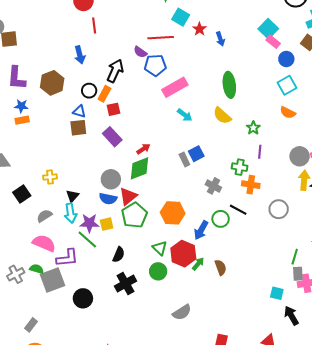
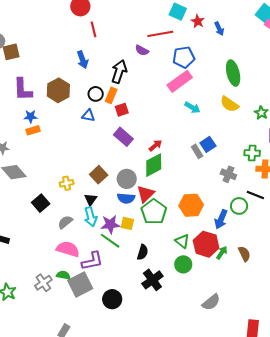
blue pentagon: (155, 65) -> (184, 57), moved
brown square: (78, 128) -> (99, 175), moved, turned -30
yellow square: (107, 224) -> (127, 223), turned 32

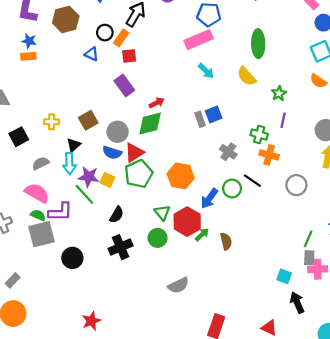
green semicircle: (63, 275) -> (38, 215), moved

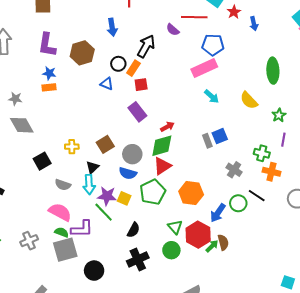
green ellipse: (258, 44) -> (273, 71), moved
red triangle: (134, 153) -> (162, 166), moved
gray semicircle: (41, 163) -> (63, 185), turned -133
brown semicircle: (226, 241) -> (223, 242), moved

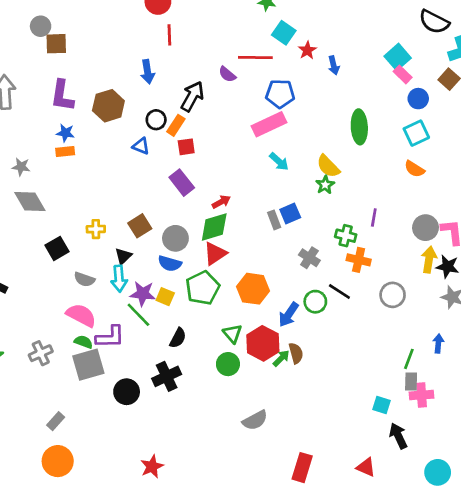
green star: (279, 115) -> (325, 185), moved
black cross: (138, 259) -> (167, 376), moved

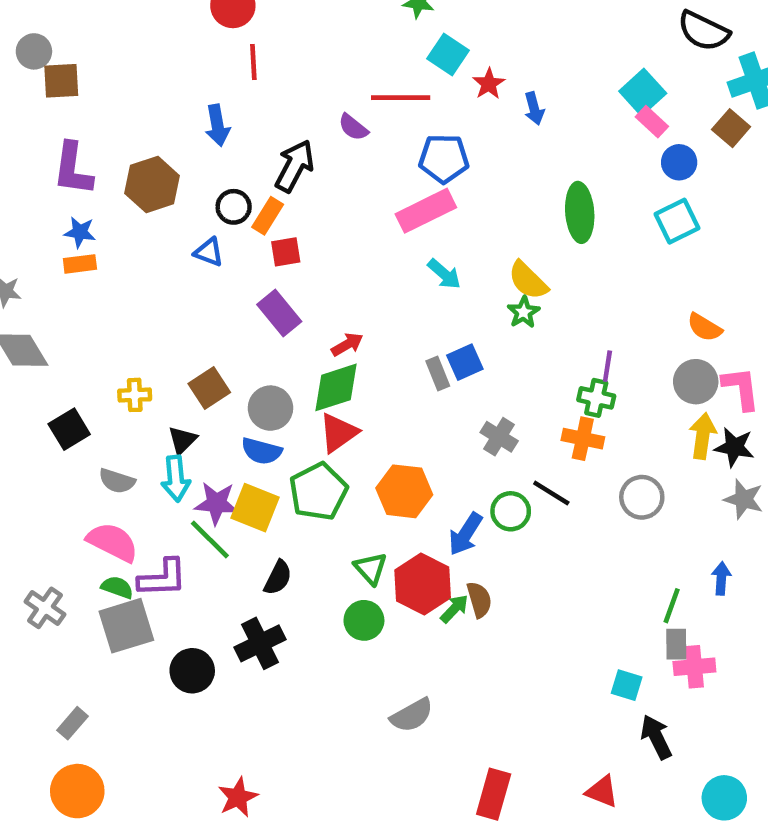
orange semicircle: (414, 169) -> (705, 327), moved
green cross: (346, 236) -> (596, 398), moved
yellow square: (165, 297) -> (255, 508), size x1.5
gray cross: (41, 353) -> (45, 608), turned -30

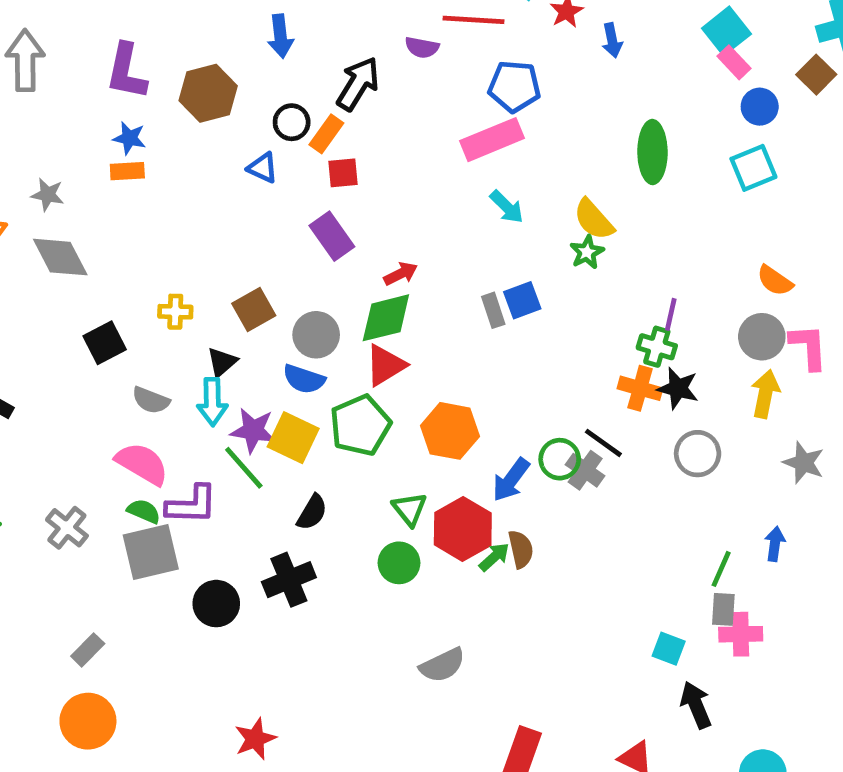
purple semicircle: (353, 127) -> (422, 47), turned -32
gray cross: (499, 437) -> (585, 470), moved
black star: (734, 447) -> (678, 388), moved

